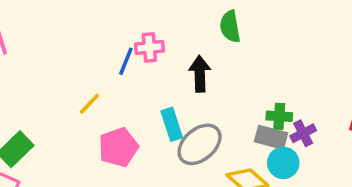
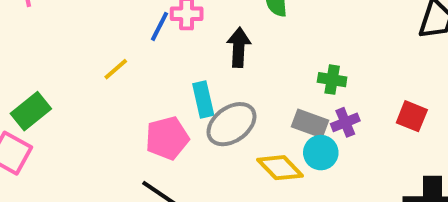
green cross: (279, 116) -> (332, 80), moved
pink pentagon: (118, 147) -> (167, 138), moved

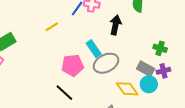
cyan rectangle: (203, 100) -> (94, 49), turned -30

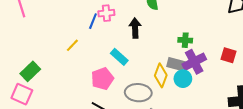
gray ellipse: (106, 63) -> (138, 93), moved, turned 45
purple cross: (163, 71) -> (194, 62), size x1.6
yellow diamond: (127, 89) -> (161, 75), moved, turned 70

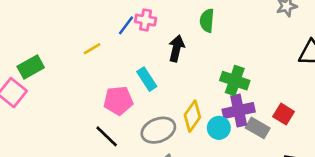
green cross: (185, 40) -> (235, 81), size x1.5
gray rectangle: (176, 64) -> (258, 128), moved
gray ellipse: (138, 93) -> (158, 130), turned -40

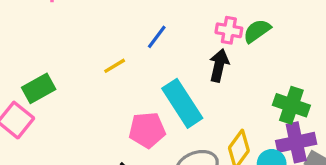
pink cross: (146, 20) -> (229, 30), moved
green semicircle: (207, 21) -> (257, 31), turned 50
cyan rectangle: (147, 79) -> (182, 103), size x1.6

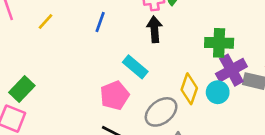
yellow line: (115, 66) -> (46, 21), moved
cyan rectangle: (182, 103) -> (135, 67), size x0.7

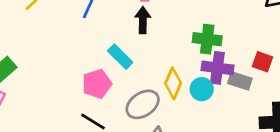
purple cross: (231, 70) -> (217, 68), turned 32

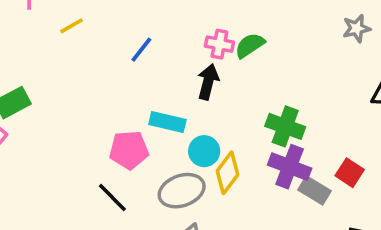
cyan rectangle: (120, 57) -> (167, 122), turned -45
cyan circle: (202, 89) -> (204, 151), moved

